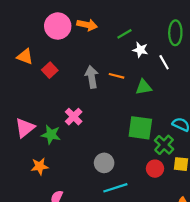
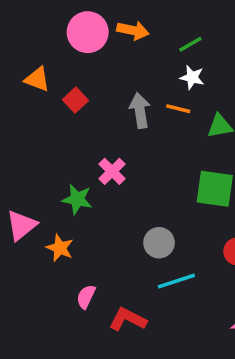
white star: (140, 50) -> (192, 77), moved
pink triangle: (25, 128) -> (22, 225), moved
orange star: (40, 166) -> (60, 248), turned 30

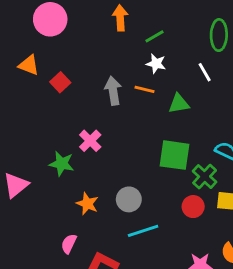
orange arrow: (133, 30) -> (120, 18), moved, turned -105
pink circle: (88, 32) -> (50, 19), moved
orange star: (60, 248) -> (87, 204), moved

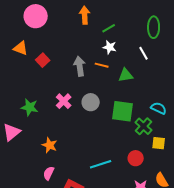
green star: (62, 164) -> (30, 107), moved
gray circle: (129, 199) -> (91, 102), moved
orange star: (87, 204) -> (50, 145), moved
red circle: (193, 207) -> (136, 158), moved

